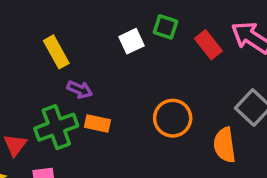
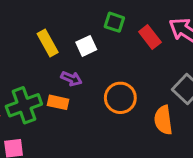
white square: (131, 41) -> (86, 46), moved
yellow rectangle: (56, 52) -> (48, 43), moved
purple arrow: (80, 90) -> (71, 79), moved

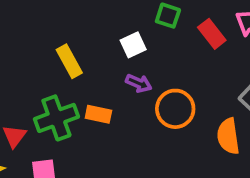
yellow rectangle: (48, 43) -> (69, 61), moved
purple arrow: (71, 79) -> (139, 83), moved

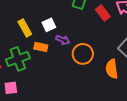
white square: (133, 45) -> (49, 25), moved
orange rectangle: (98, 114) -> (41, 47), moved

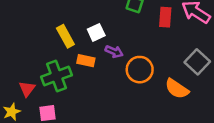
red rectangle: (103, 13) -> (165, 17), turned 42
orange semicircle: (112, 69) -> (177, 89), turned -48

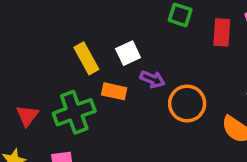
red triangle: (27, 89) -> (27, 116), moved

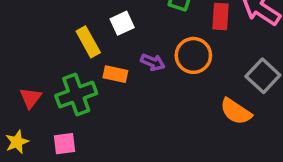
white square: (128, 53) -> (122, 23), moved
orange circle: (187, 104) -> (193, 55), moved

